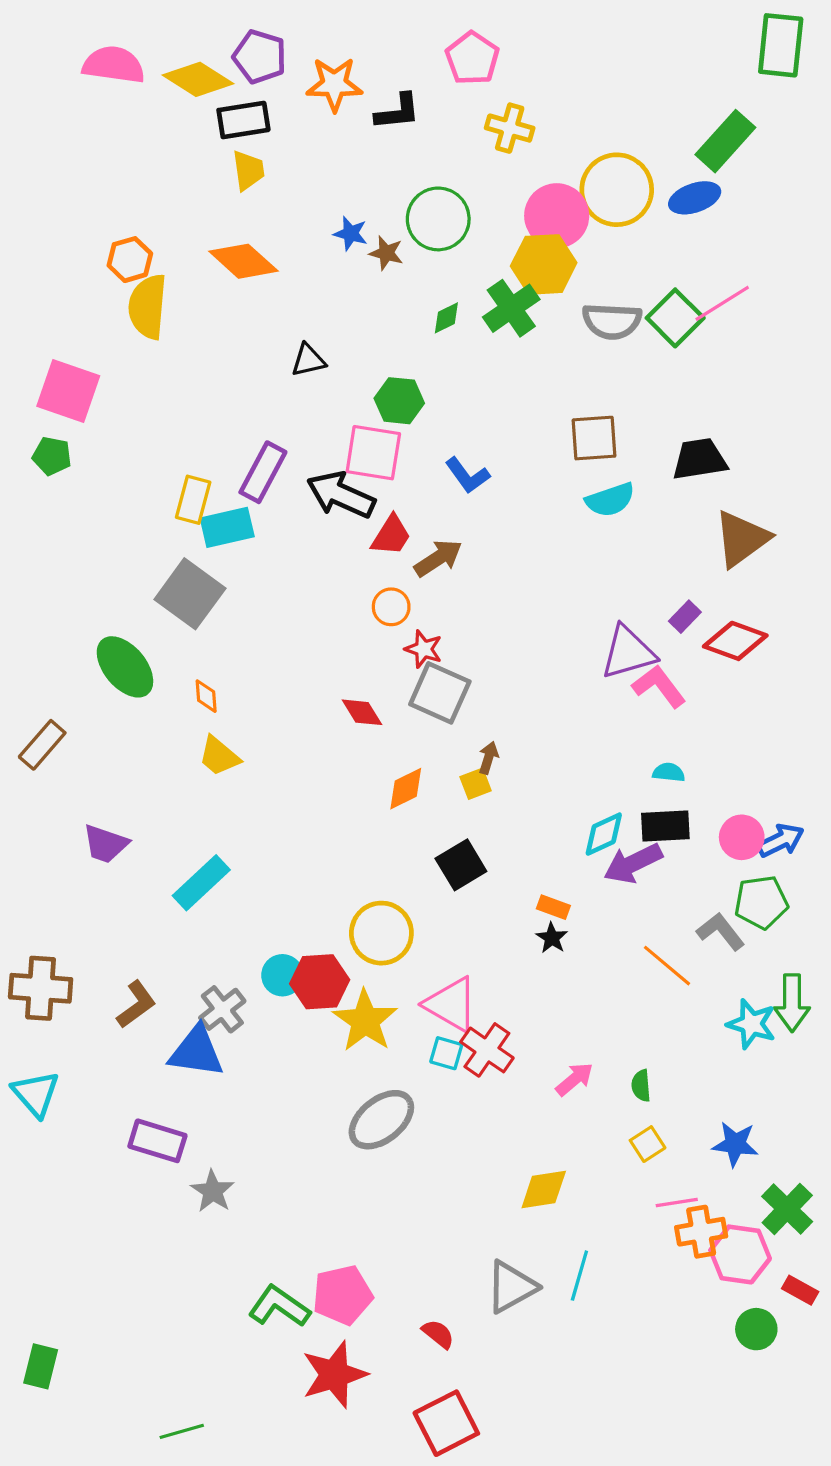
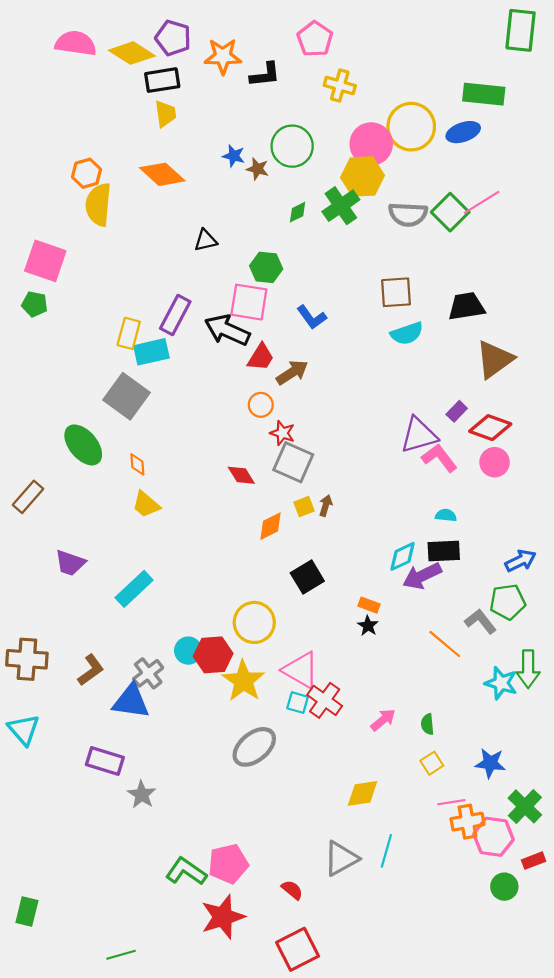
green rectangle: (725, 141) -> (484, 94), turned 54
yellow square: (476, 784) -> (304, 507), moved
pink circle: (742, 837) -> (495, 462), moved
red rectangle: (800, 1290) -> (534, 861), turned -50

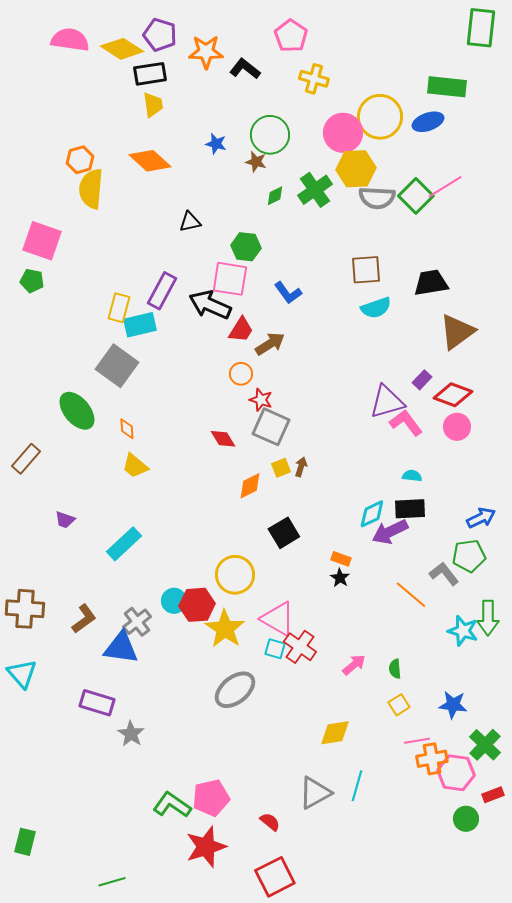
black L-shape: (265, 75) -> (245, 69), turned -136
brown star: (258, 169) -> (256, 162), moved
yellow hexagon: (363, 176) -> (356, 169), moved
purple trapezoid: (70, 563) -> (65, 520), size x0.7

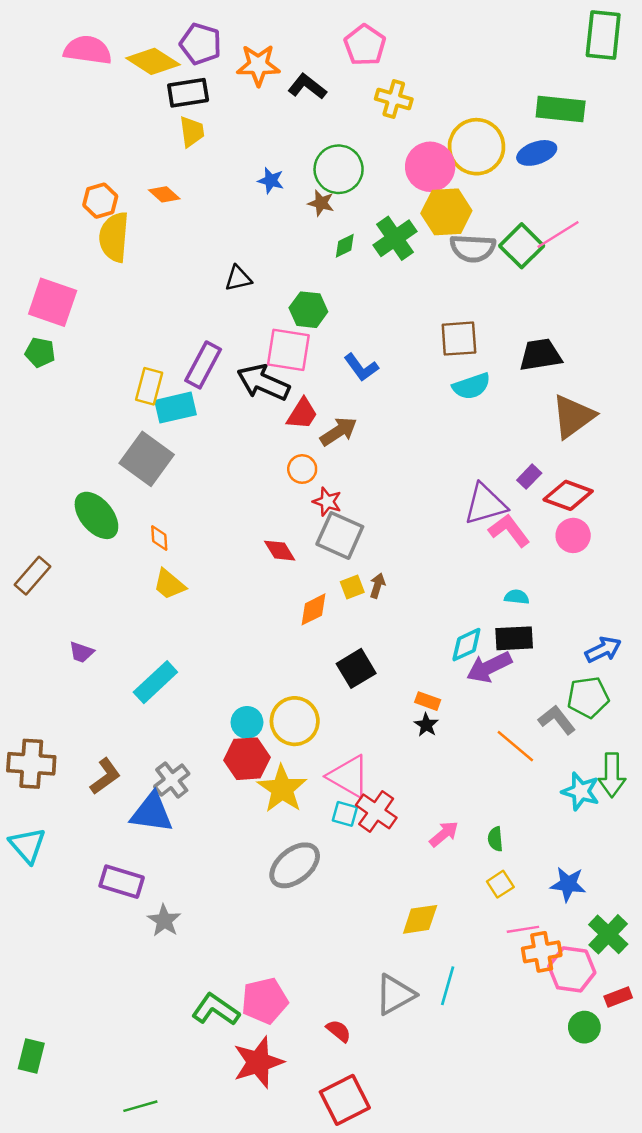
orange diamond: (150, 161) -> (164, 194), moved, size x0.6
cyan circle: (174, 601) -> (247, 722), moved

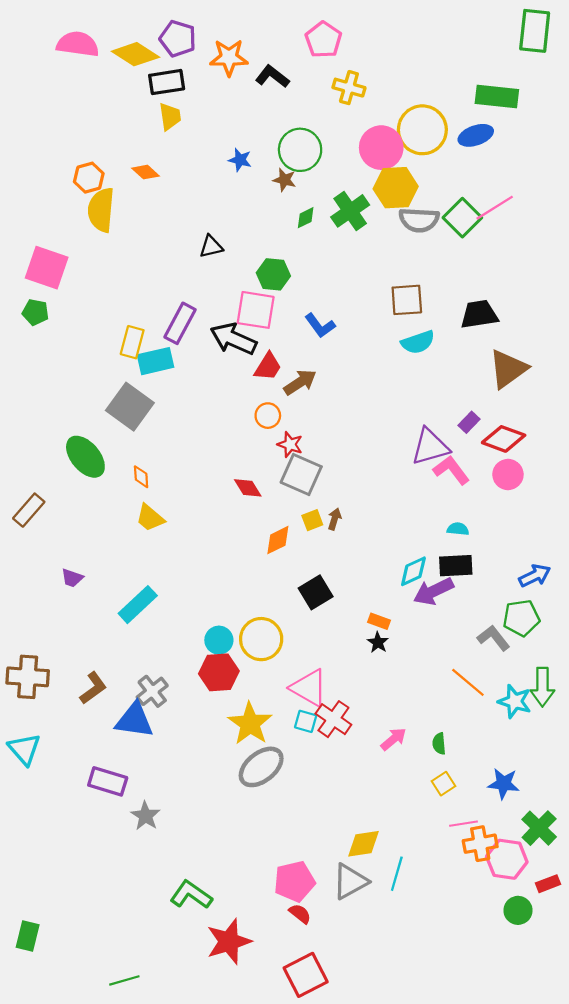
orange line: (515, 746) -> (468, 682), moved
yellow star: (282, 789) -> (250, 724), moved
yellow diamond: (420, 919) -> (363, 844), moved
pink pentagon: (265, 1001) -> (294, 881), moved

